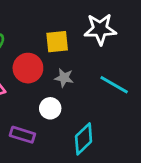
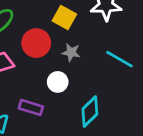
yellow square: (57, 42) -> (64, 18), turned 35

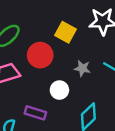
gray star: (71, 52) -> (82, 68), moved

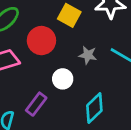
purple rectangle: (35, 113) -> (36, 104), turned -70

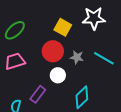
red circle: (41, 41) -> (53, 51), moved

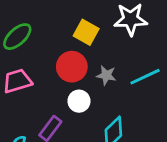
cyan line: (104, 58) -> (145, 77), turned -55

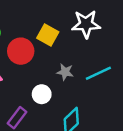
red circle: (72, 67) -> (21, 51), moved

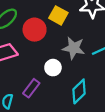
gray star: (65, 72) -> (74, 48), size x1.5

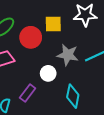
yellow square: (58, 15) -> (53, 24), turned -30
cyan diamond: (79, 91) -> (73, 96), turned -35

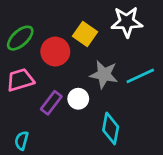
yellow square: (53, 24) -> (85, 34), turned 36
purple rectangle: (28, 93) -> (51, 103), moved

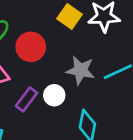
yellow square: (85, 34) -> (69, 16), moved

